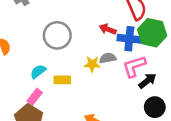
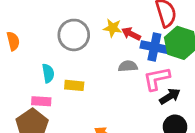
yellow star: (92, 64) -> (113, 28), moved
cyan semicircle: (38, 71) -> (48, 73), turned 112
pink rectangle: (35, 97) -> (41, 101), turned 49

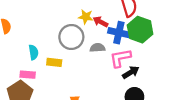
gray circle: (74, 35) -> (71, 37), moved

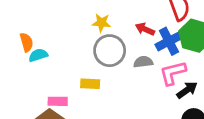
yellow star: (86, 17) -> (101, 23), moved
blue cross: (119, 33) -> (169, 41), turned -36
cyan semicircle: (33, 52) -> (38, 55), moved, turned -96

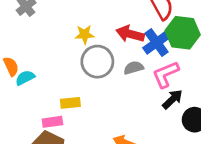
red arrow: (145, 29) -> (130, 34), size x1.4
yellow rectangle: (90, 84) -> (70, 103), moved
black arrow: (187, 90) -> (172, 99), moved

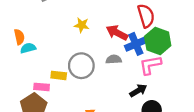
gray circle: (97, 62) -> (81, 66), moved
pink L-shape: (166, 74) -> (150, 65), moved

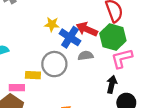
green hexagon: (158, 41) -> (113, 37), moved
blue cross: (136, 44) -> (70, 37), moved, turned -30
black arrow: (138, 91) -> (112, 84), turned -42

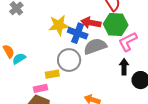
yellow star: (52, 24) -> (59, 25), size x1.5
gray semicircle: (86, 56) -> (95, 46), size x1.6

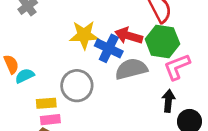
gray circle: (69, 60) -> (77, 86), moved
yellow rectangle: (52, 74) -> (46, 103), moved

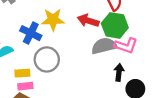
blue cross: (109, 48) -> (31, 33), moved
pink L-shape: (177, 67) -> (126, 46), turned -140
gray semicircle: (131, 69) -> (104, 46), moved

